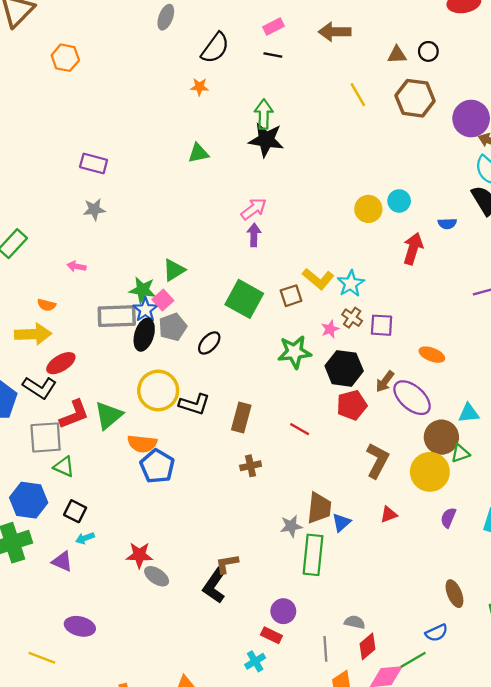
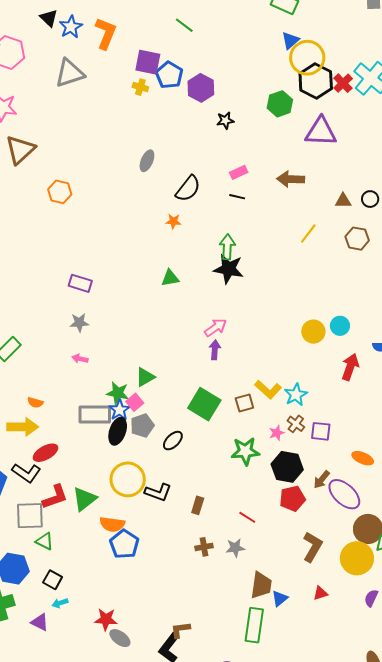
yellow line: (358, 95) -> (308, 234), turned 65
brown hexagon: (415, 98) -> (357, 239), size x0.7
pink arrow: (76, 266) -> (80, 359), moved
brown rectangle: (241, 418) -> (198, 505), size x0.7
gray star: (291, 526) -> (235, 548), moved

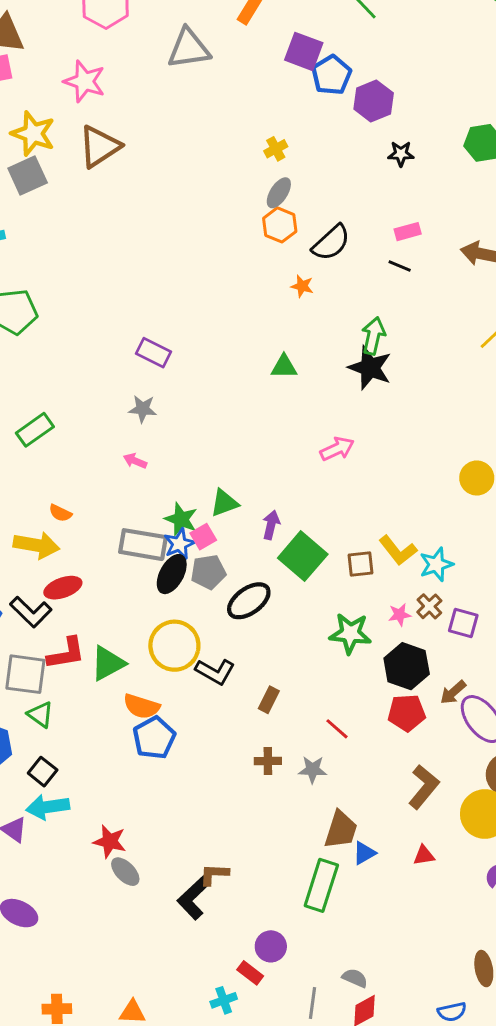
yellow cross: (140, 87) -> (276, 149), moved, turned 35
orange hexagon: (60, 192) -> (280, 225), moved
purple arrow: (215, 350) -> (271, 525), moved
black ellipse: (173, 441) -> (249, 601), size x1.4
cyan arrow: (60, 603) -> (48, 807), size x1.8

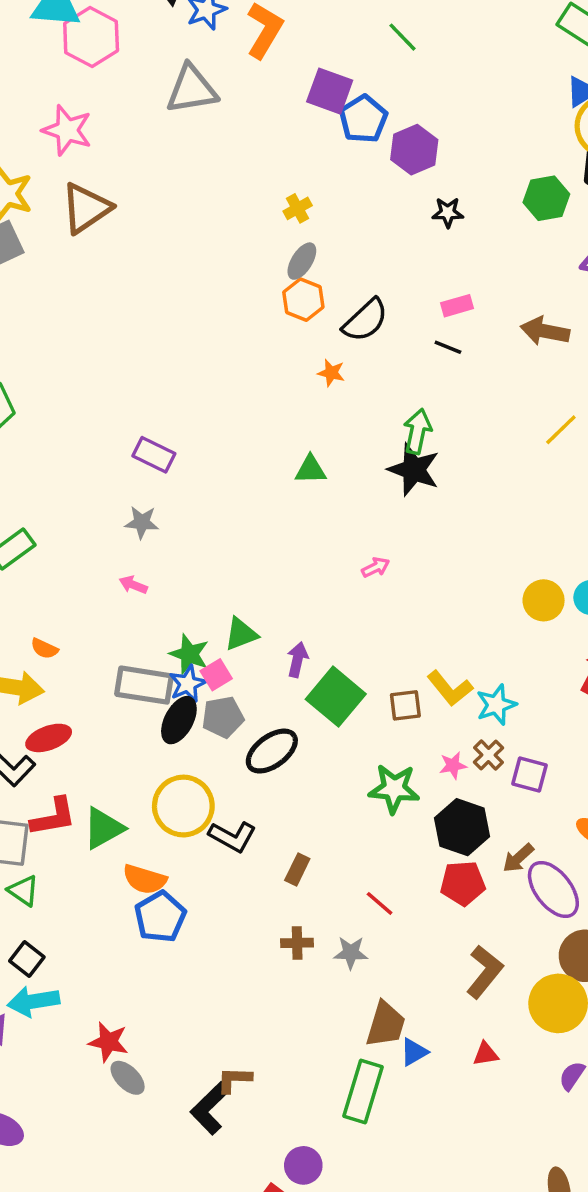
pink arrow: (337, 449) -> (376, 567), size x0.7

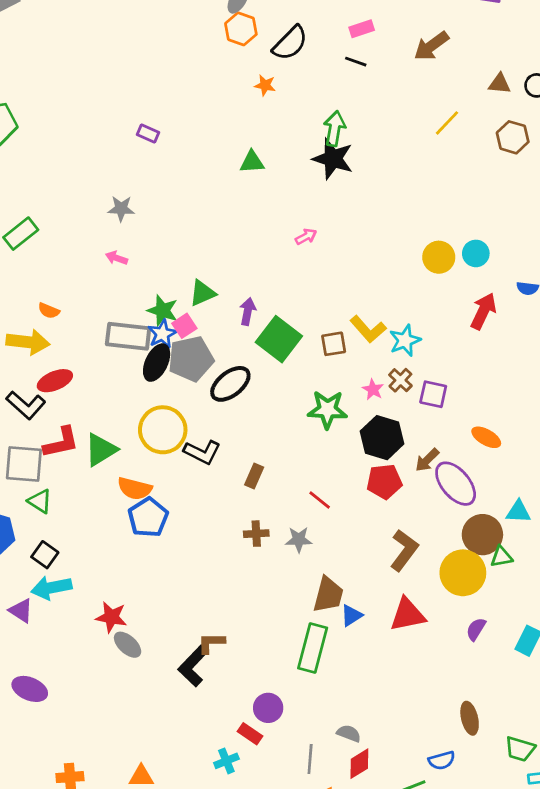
brown arrow: (545, 331) -> (431, 46), turned -45
purple rectangle: (154, 455) -> (148, 133), moved, size x0.7
gray pentagon: (223, 717) -> (191, 359), size x1.4
pink star: (453, 765) -> (373, 389), turned -30
red triangle: (486, 1054) -> (408, 615), size x1.8

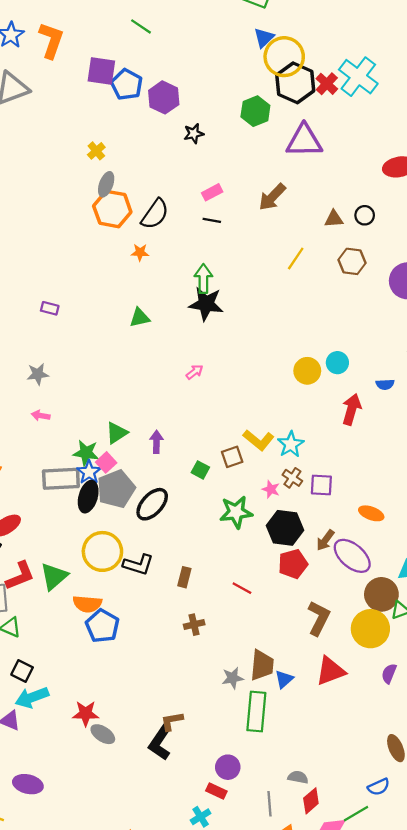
orange hexagon: (241, 29) -> (112, 209), size x1.4
green square: (279, 339) -> (200, 470), moved, size x0.5
gray star: (299, 540) -> (233, 678), moved

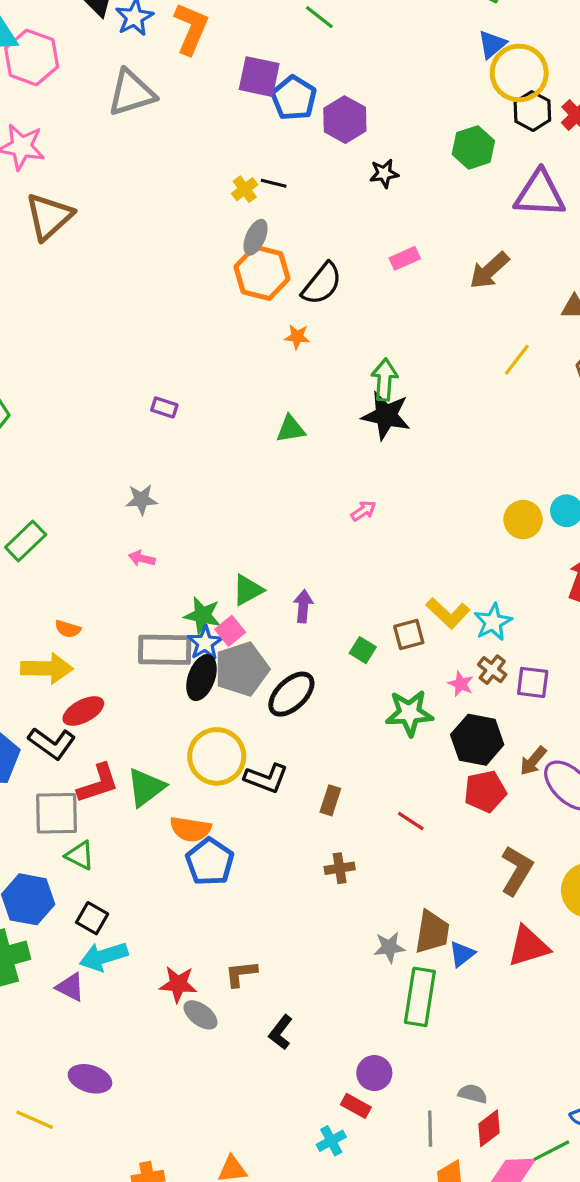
black hexagon: (295, 83) -> (532, 111), size x0.7
black line: (212, 220) -> (274, 183), moved
brown L-shape: (172, 721) -> (241, 974), moved
black L-shape: (160, 743) -> (281, 1032), size x0.7

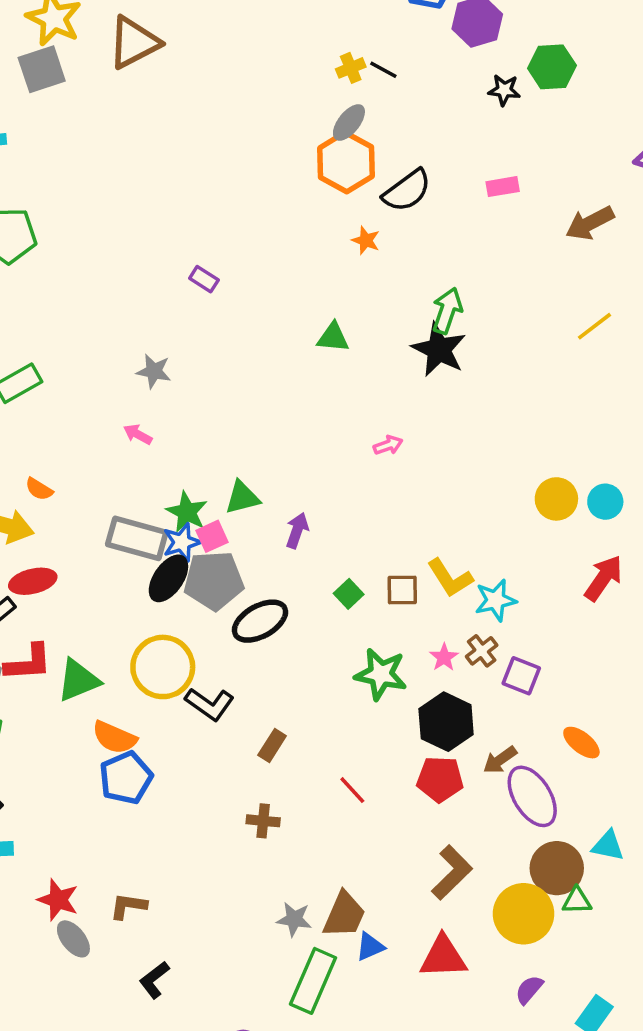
green hexagon: (473, 147) -> (552, 67), moved

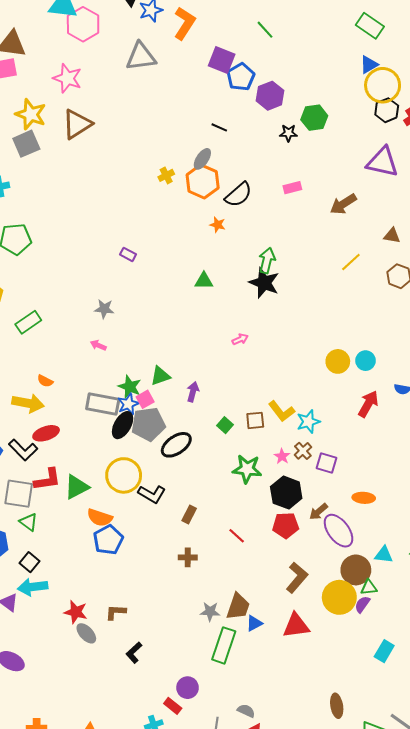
yellow cross: (351, 68) -> (166, 175), moved
orange ellipse: (581, 743) -> (364, 498), turned -30
purple semicircle: (529, 990) -> (362, 604), moved

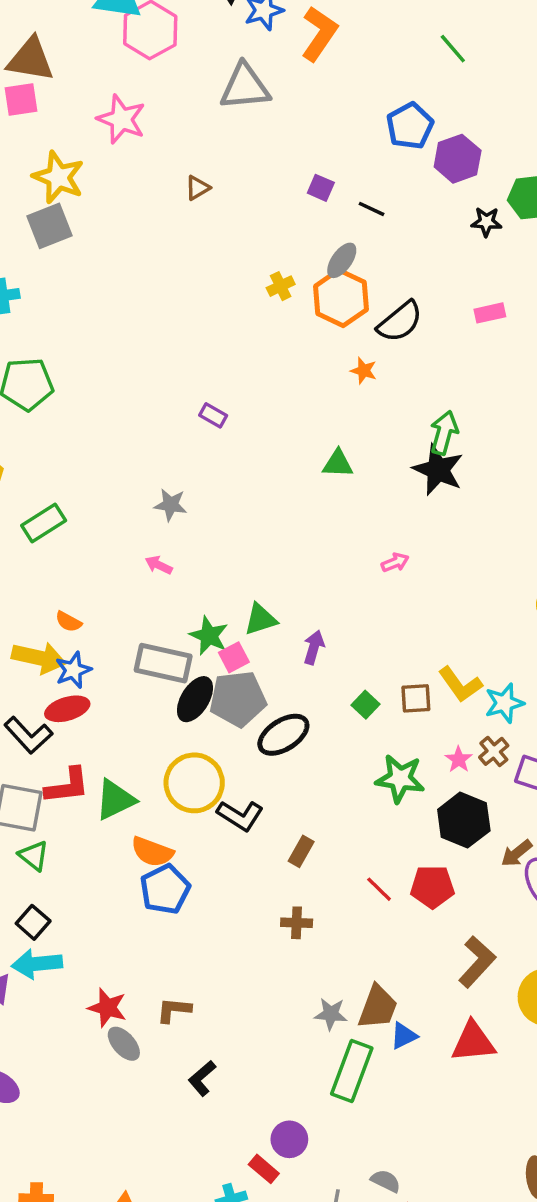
purple square: (222, 60) -> (321, 188), moved, size x0.6
brown triangle: (77, 124) -> (198, 188), moved, size x0.5
blue star: (128, 404) -> (73, 670), moved
red pentagon: (286, 525) -> (432, 887), moved

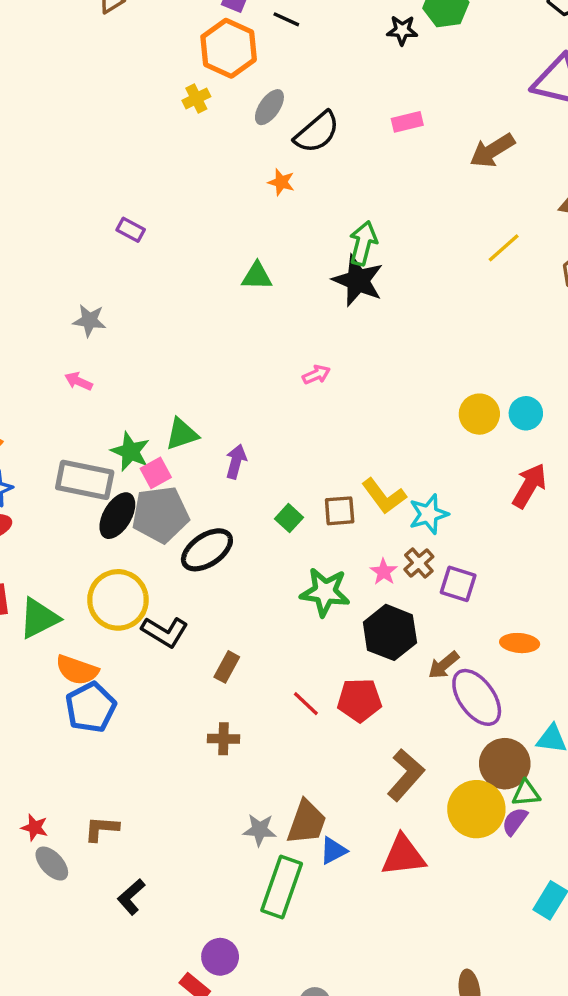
gray ellipse: (342, 260) -> (269, 107), moved
orange hexagon: (341, 298) -> (229, 48), moved
red star: (107, 1008) -> (35, 828), size x0.7

